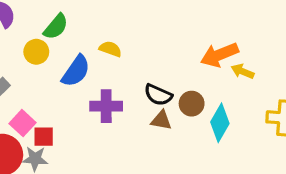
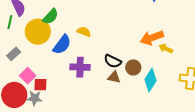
yellow circle: (36, 52) -> (38, 32), size x1.6

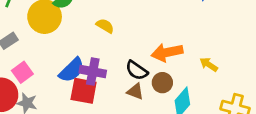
orange arrow: (152, 38) -> (167, 52), moved
blue semicircle: (62, 45) -> (72, 70), moved
red square: (40, 85) -> (84, 91), moved, size x1.5

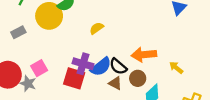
yellow semicircle: (105, 26) -> (97, 28), turned -72
blue semicircle: (72, 70) -> (101, 67), moved
pink square: (22, 72) -> (39, 68), moved

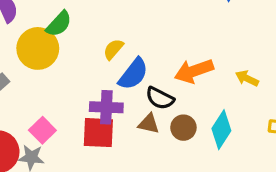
blue semicircle: (101, 67) -> (133, 74), moved
brown circle: (138, 78) -> (183, 128), moved
brown triangle: (115, 83) -> (149, 124), moved

